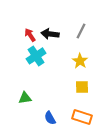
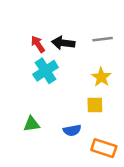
gray line: (81, 31) -> (103, 39), turned 56
yellow square: (82, 87) -> (95, 105), moved
blue semicircle: (50, 118) -> (72, 130), moved, turned -72

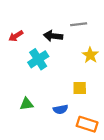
gray line: (103, 39) -> (79, 24), moved
red arrow: (38, 44) -> (16, 36), moved, turned -88
yellow star: (101, 77) -> (90, 55), moved

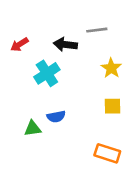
yellow square: (80, 88) -> (113, 106), moved
blue semicircle: (61, 109) -> (56, 117), moved

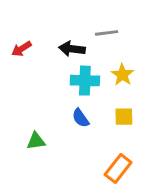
cyan cross: (47, 73) -> (85, 81), moved, turned 35
blue semicircle: (56, 117) -> (81, 118), moved, turned 66
orange rectangle: (107, 153) -> (118, 168), turned -70

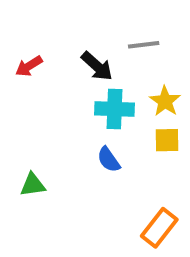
black arrow: (72, 49) -> (97, 66), turned -145
yellow square: (124, 117) -> (167, 140), moved
green triangle: (36, 141) -> (33, 185), moved

